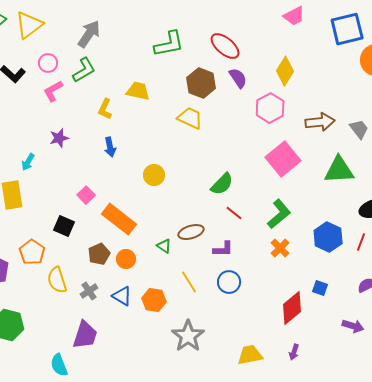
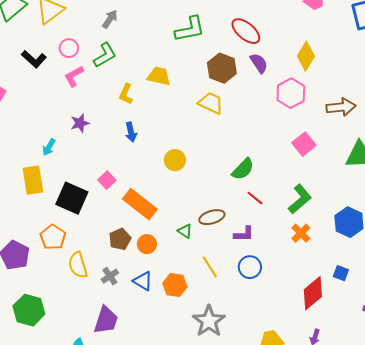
gray arrow: (89, 34) -> (110, 19), size x0.7
pink square: (283, 159) -> (304, 144), size x0.7
black square: (64, 226) -> (72, 198), moved, size x1.5

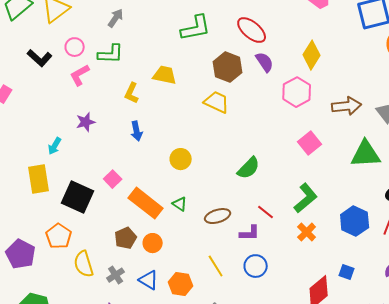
green L-shape: (105, 55) -> (111, 54), turned 32
red line: (255, 198) -> (266, 212), moved
green triangle: (185, 231) -> (180, 204), moved

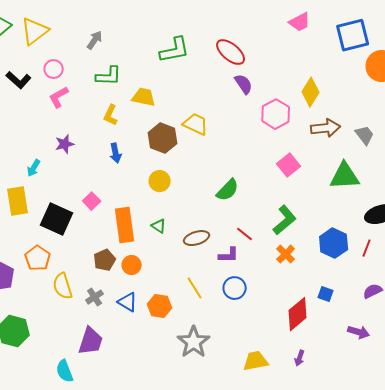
green L-shape: (111, 54) -> (109, 76), moved
yellow diamond: (312, 55) -> (311, 92), moved
brown hexagon: (228, 67) -> (163, 138), moved
orange rectangle: (146, 203) -> (125, 225), turned 44

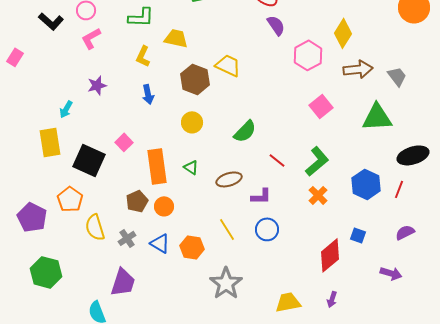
green semicircle: (228, 190) -> (245, 131), moved
red line: (245, 234) -> (277, 160), moved

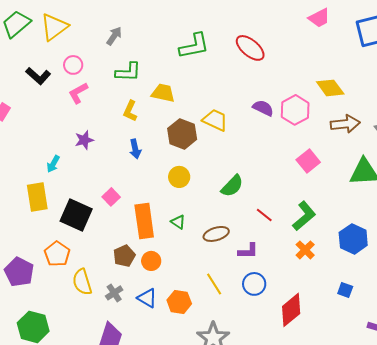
purple semicircle: (276, 25) -> (263, 108), moved, turned -30
yellow diamond: (343, 33) -> (330, 88), turned -68
red diamond: (330, 255) -> (291, 310), moved

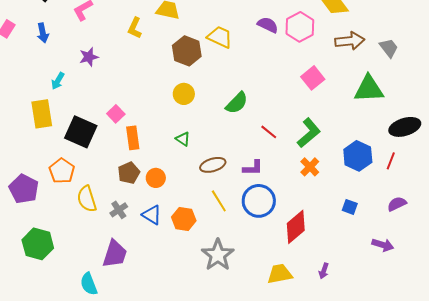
blue arrow: (135, 149) -> (43, 33), moved
orange rectangle: (144, 221) -> (133, 138), moved, size x0.7
brown ellipse: (216, 234) -> (213, 165), moved
blue circle: (254, 284) -> (259, 201), size x1.4

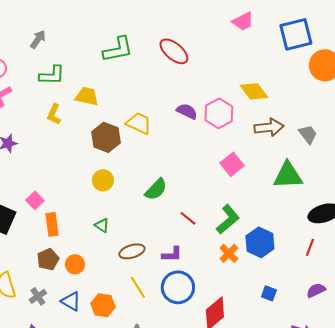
blue hexagon: (358, 156) -> (260, 242), moved

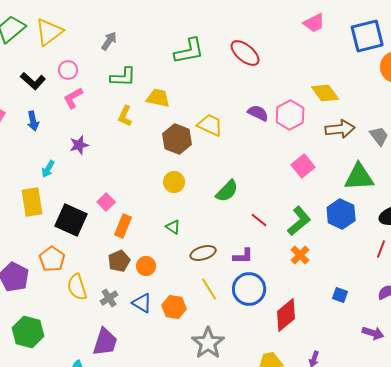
orange rectangle: (52, 224) -> (123, 226), turned 30
blue hexagon: (260, 242) -> (341, 214), moved

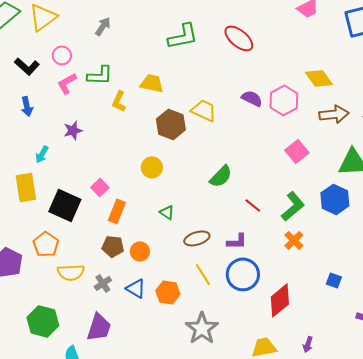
green L-shape: (123, 77) -> (100, 75), moved
yellow circle: (174, 182) -> (152, 167), moved
brown pentagon: (119, 261) -> (113, 246), turned 30
yellow semicircle: (77, 287) -> (71, 272), turned -76
green hexagon: (28, 332) -> (43, 321), moved

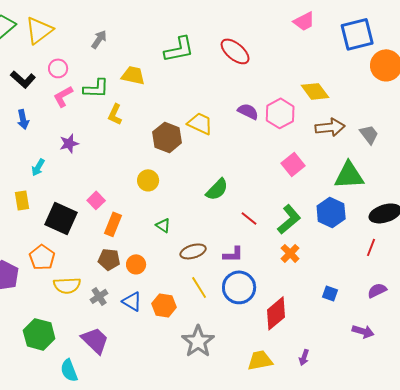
yellow trapezoid: (152, 83) -> (133, 75), moved
yellow rectangle: (26, 187) -> (22, 200), size x0.7
purple trapezoid: (99, 327) -> (95, 340), turned -64

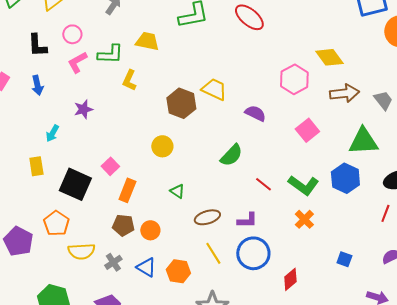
black L-shape: (23, 79) -> (37, 45), turned 45
purple semicircle: (248, 111) -> (255, 113), moved
green L-shape: (289, 219) -> (303, 185), turned 76
red diamond: (276, 313) -> (290, 279), size x0.7

